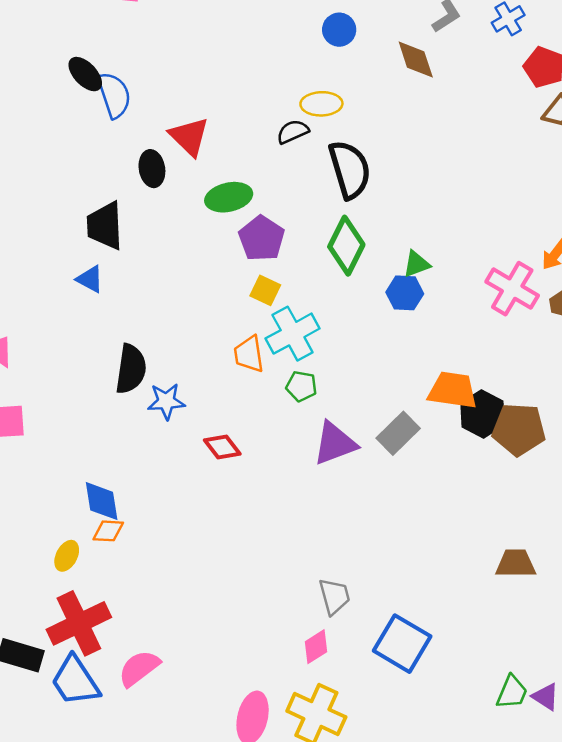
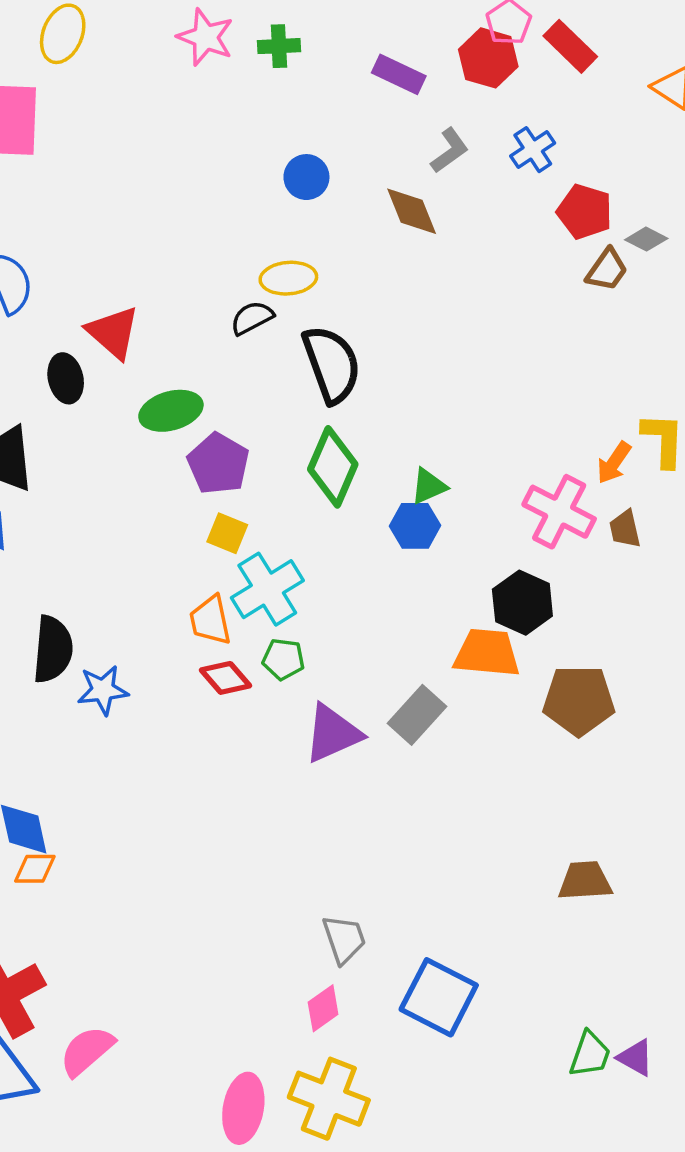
black hexagon: (482, 414) -> (522, 603), moved
red diamond: (222, 447) -> (225, 678), moved

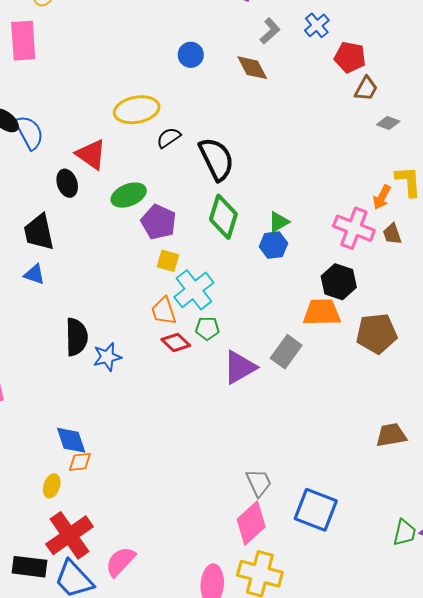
gray diamond: (646, 239) -> (388, 123), moved
yellow ellipse: (288, 278) -> (137, 110), moved, size x1.4
pink diamond: (323, 1008) -> (251, 523), size x1.6

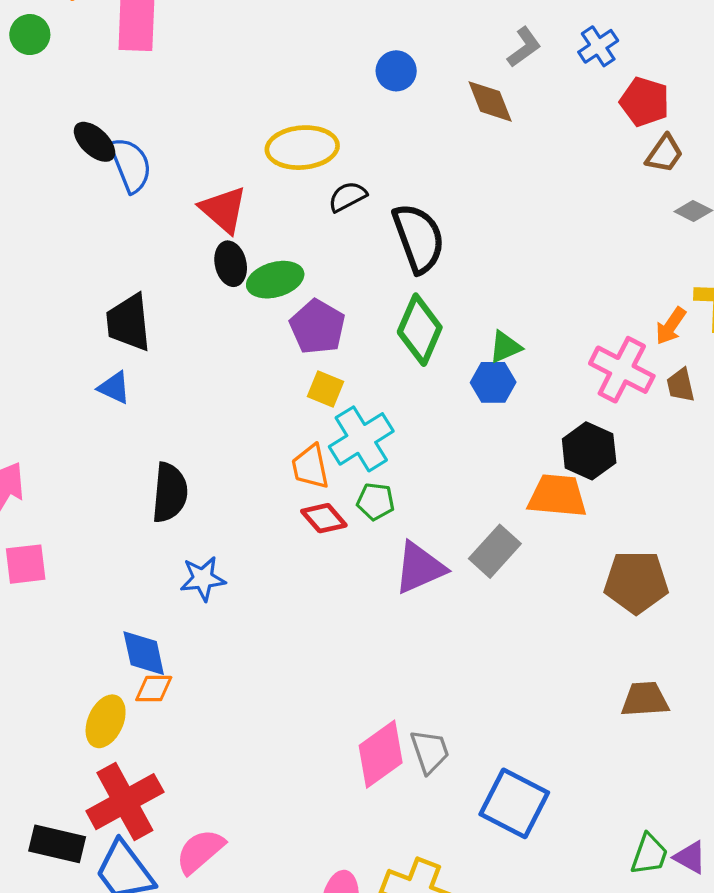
black ellipse: (67, 183) -> (231, 264), moved
brown pentagon: (377, 333) -> (636, 582), moved
blue star: (107, 357) -> (203, 579), moved
yellow ellipse: (52, 486) -> (106, 721), size x1.4
pink diamond: (251, 523) -> (381, 754), moved

